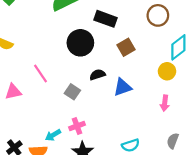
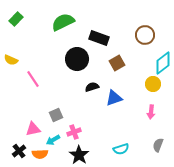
pink line: (41, 74) -> (33, 79), moved
pink triangle: (13, 92) -> (33, 129), moved
gray square: (72, 92) -> (56, 115), moved, turned 32

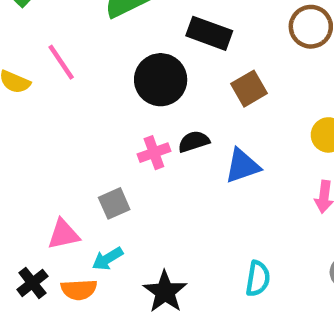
pink line: (33, 79) -> (61, 62), moved
pink cross: (74, 132) -> (154, 153), moved
cyan semicircle: (121, 149) -> (258, 279), turned -63

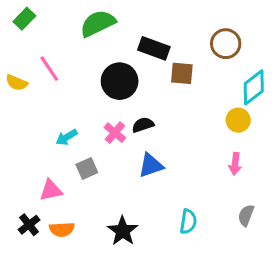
brown square: (249, 89) -> (182, 73), moved, turned 35
pink cross: (154, 153) -> (115, 133), turned -30
blue triangle: (242, 166) -> (151, 165), moved
cyan arrow: (108, 259) -> (67, 137), moved

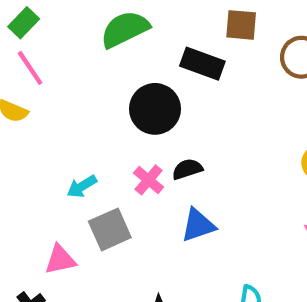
pink line: (49, 69) -> (30, 68), moved
brown square: (182, 73) -> (241, 25), moved
gray square: (87, 169) -> (110, 229), size x1.4

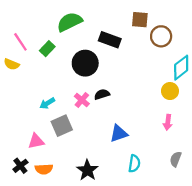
green rectangle: (24, 23) -> (47, 49), moved
brown square: (241, 25) -> (140, 20), moved
blue triangle: (198, 225) -> (119, 133), moved

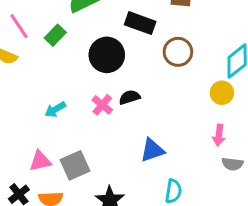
brown circle: (161, 36) -> (178, 52), moved
gray square: (62, 126) -> (75, 165), moved
gray semicircle: (176, 159) -> (232, 164), moved, turned -104

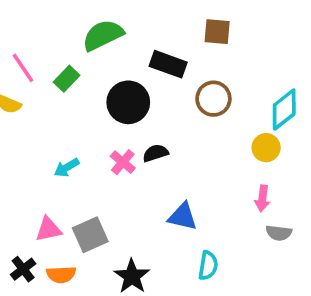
blue triangle: (152, 150) -> (183, 217), turned 32

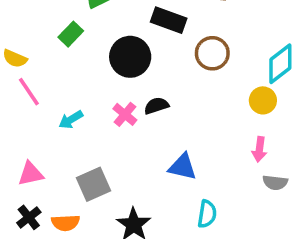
pink line: (23, 68) -> (29, 92), moved
pink triangle: (48, 229) -> (31, 174), moved

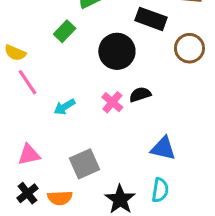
cyan semicircle: (207, 214) -> (160, 190), moved

